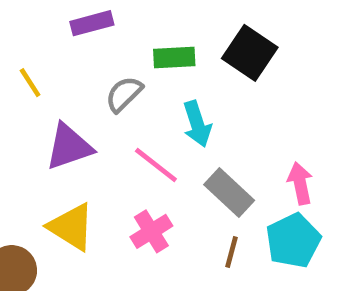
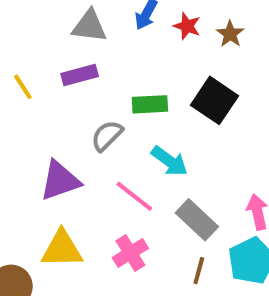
yellow line: (30, 83) -> (23, 87), moved
cyan arrow: (197, 124) -> (170, 161), turned -36
yellow triangle: (71, 227) -> (62, 249), turned -33

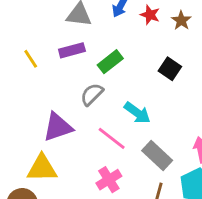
black square: (214, 100) -> (170, 69), size x0.7
green rectangle: (150, 104) -> (110, 62), moved, turned -35
yellow triangle: (62, 249) -> (42, 168), moved

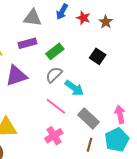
gray semicircle: (92, 94) -> (54, 75), moved
purple triangle: (58, 127) -> (16, 76), moved

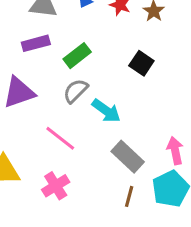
pink line: (56, 106) -> (60, 138), moved
pink cross: (54, 136) -> (56, 186), moved

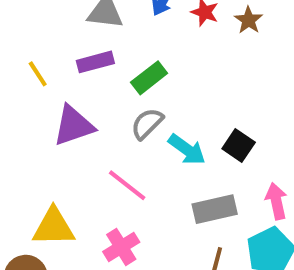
black square: (141, 63) -> (239, 145), moved
gray rectangle: (128, 157) -> (215, 209), turned -56

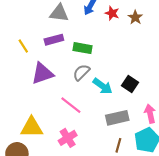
green rectangle: (149, 78) -> (82, 48), turned 48

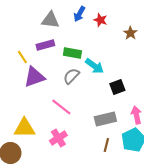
brown star: (135, 17) -> (130, 33), moved
yellow line: (23, 46) -> (22, 57), moved
black square: (130, 84) -> (117, 87), turned 35
cyan arrow: (103, 86) -> (94, 66), moved

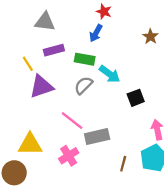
blue arrow: (79, 14) -> (96, 33), moved
gray triangle: (50, 20) -> (45, 22), moved
red star: (100, 20) -> (104, 12), moved
gray rectangle: (105, 119) -> (97, 136), moved

